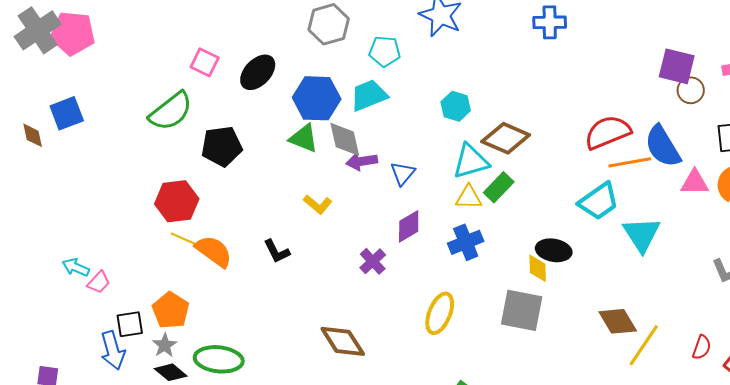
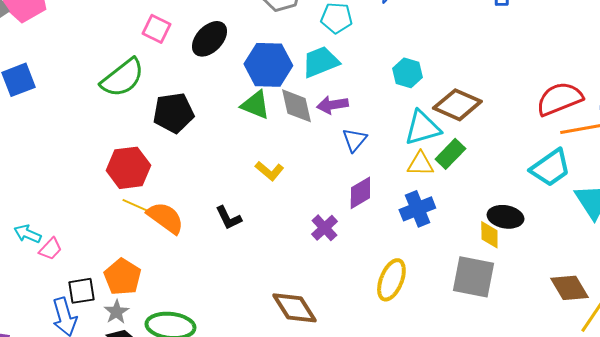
purple arrow: (362, 161) -> (332, 105), moved

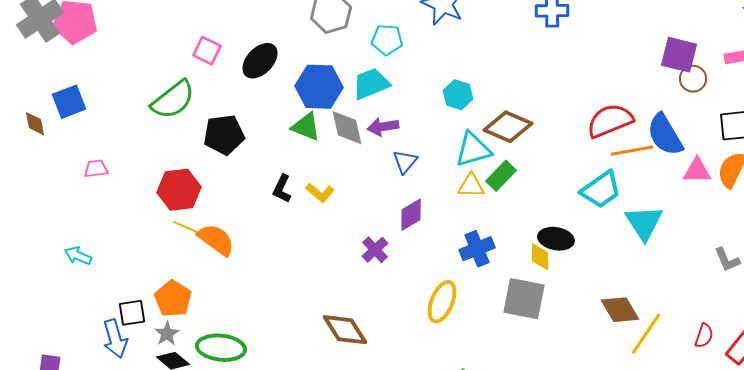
blue cross: (417, 209) -> (477, 249), moved
black L-shape: (228, 218) -> (282, 189), moved, turned 52
pink trapezoid: (50, 249) -> (96, 169), moved, turned -140

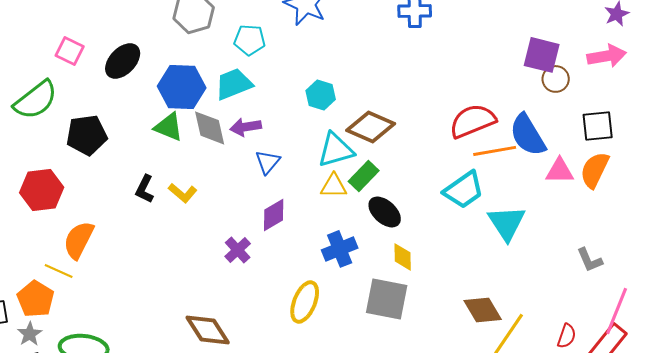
yellow line: (187, 228) -> (59, 271), moved
black ellipse: (556, 239) -> (385, 212), moved, turned 32
orange semicircle: (216, 240) -> (79, 240), turned -99

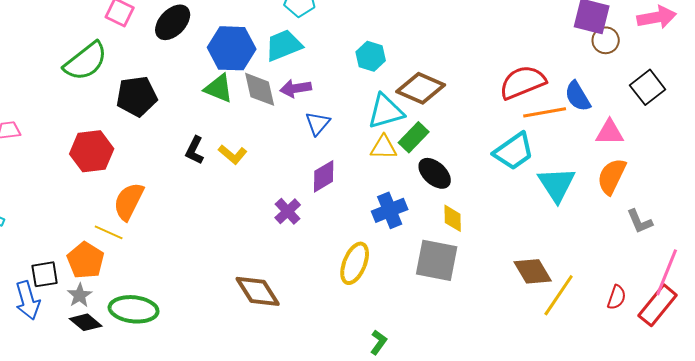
black square: (598, 126) -> (648, 87), turned -32
blue semicircle: (528, 135) -> (578, 96), size x0.7
orange semicircle: (595, 170) -> (612, 176), moved

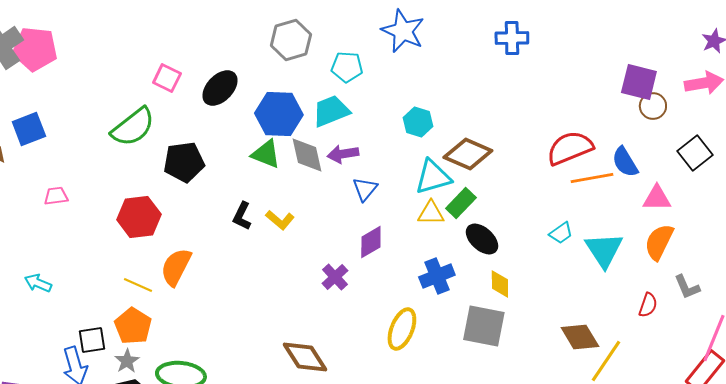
cyan trapezoid: (514, 151) -> (561, 233), moved, size x0.6
yellow line: (109, 232) -> (138, 285), moved
red semicircle: (617, 297) -> (648, 305), moved

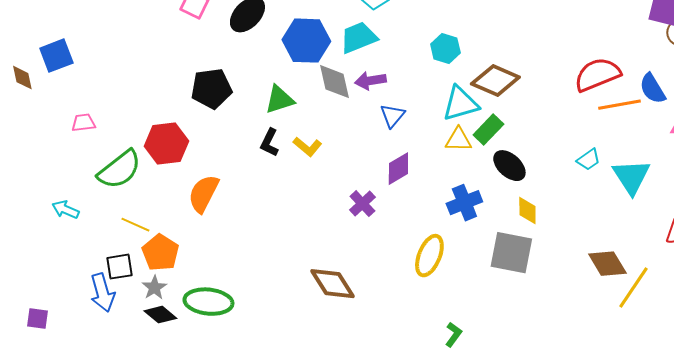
green semicircle: (133, 127) -> (119, 170), moved
green triangle: (266, 154) -> (279, 100), moved, turned -40
yellow line: (138, 285) -> (135, 225), moved

